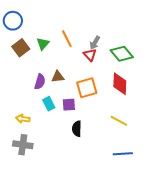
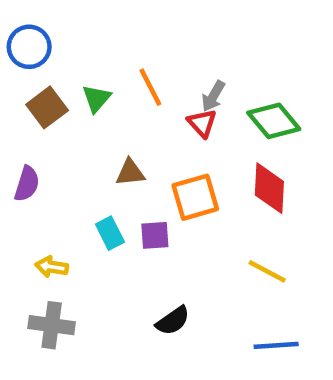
purple semicircle: (40, 82) -> (27, 184), moved
black semicircle: (77, 129) -> (173, 321), moved, turned -126

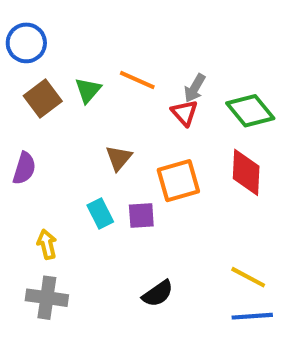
orange line: (150, 87) -> (137, 80), turned -39
brown triangle: (130, 173) -> (119, 158), turned -44
yellow arrow: (52, 267) -> (47, 244), turned 68
yellow line: (267, 271) -> (248, 277), moved

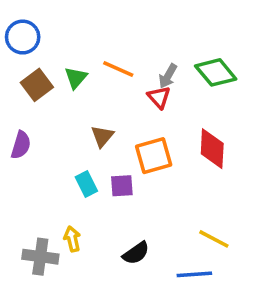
green diamond: (250, 111) -> (216, 72), moved
yellow arrow: (47, 244) -> (72, 239), moved
blue line: (252, 316) -> (194, 274), moved

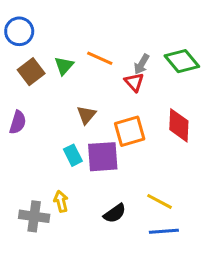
purple square: (122, 186) -> (103, 157), size x1.6
yellow line: (214, 239) -> (159, 201), moved

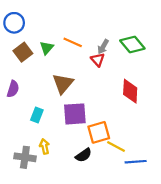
brown triangle: (86, 115) -> (63, 84), size x1.5
orange square: (130, 131) -> (99, 132), moved
cyan rectangle: (73, 155) -> (37, 115), moved, turned 48
blue line: (164, 231) -> (136, 162), moved

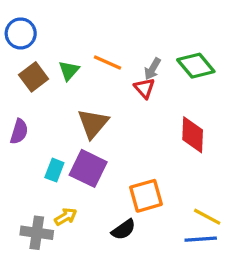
purple square: (75, 114) -> (88, 168), moved, turned 30
yellow arrow: (44, 146) -> (66, 217), turned 72
yellow line: (116, 146) -> (207, 217), moved

